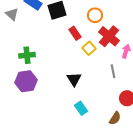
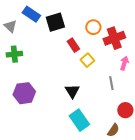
red cross: (109, 36) -> (114, 38), moved, turned 30
green cross: (27, 55) -> (14, 54), moved
cyan rectangle: (81, 108) -> (79, 120), size x1.5

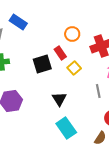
black square: (55, 22) -> (42, 64), moved
orange circle: (93, 27) -> (72, 34), moved

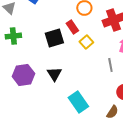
black triangle: (59, 99) -> (54, 74), moved

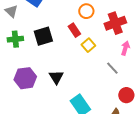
black square: (54, 38) -> (43, 36), moved
gray line: (110, 65) -> (112, 68), turned -32

